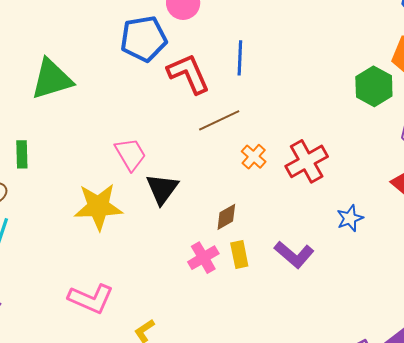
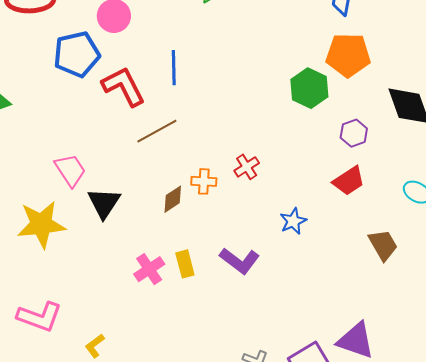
orange cross: (254, 157) -> (204, 181), moved, turned -35
red cross: (307, 161) -> (247, 167), size x0.6
brown diamond: (226, 217) -> (173, 199), moved

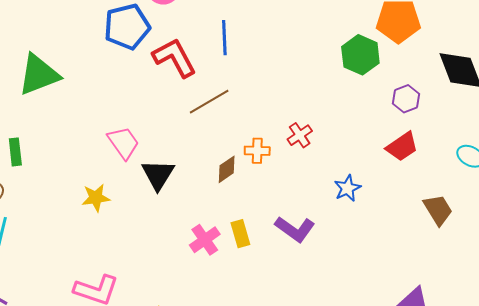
yellow star: (41, 224) -> (96, 198), size x0.6

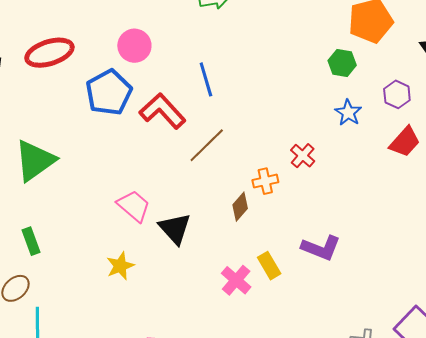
green hexagon: (360, 55) -> (342, 63), size x0.7
blue star: (347, 188) -> (348, 113), moved

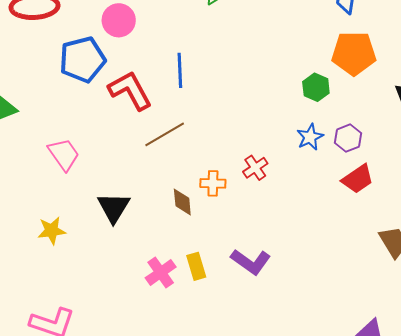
purple hexagon: (397, 94) -> (348, 138), moved
pink trapezoid: (134, 206) -> (64, 154), moved
brown diamond: (240, 207) -> (182, 202), turned -60

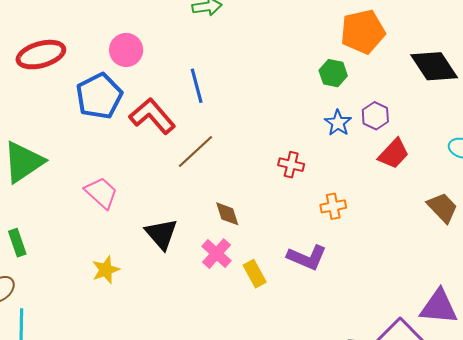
red cross: (255, 168) -> (291, 165), turned -30
orange cross: (213, 183) -> (333, 206), moved
pink cross: (161, 272) -> (217, 254), moved

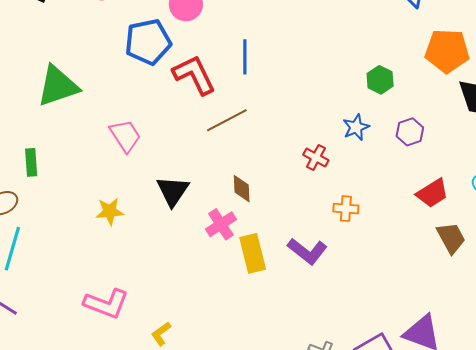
orange pentagon: (363, 32) -> (447, 51), moved
blue star: (338, 123) -> (356, 127), moved
red trapezoid: (394, 154) -> (432, 193), moved
yellow rectangle: (255, 274) -> (253, 253), size x1.4

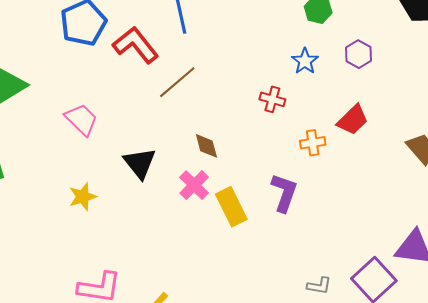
red trapezoid: (432, 193) -> (353, 120), moved
purple L-shape: (307, 251) -> (284, 193), turned -96

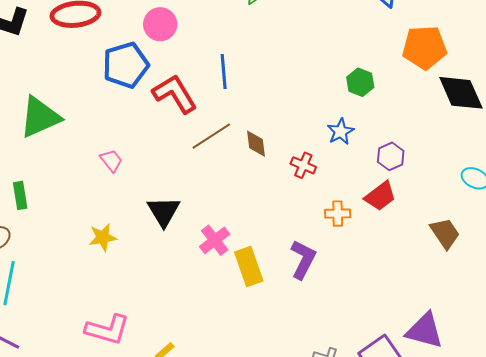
purple hexagon: (358, 54) -> (391, 156), moved
pink trapezoid: (81, 119) -> (111, 161), size x0.7
brown diamond: (206, 146) -> (256, 144), moved

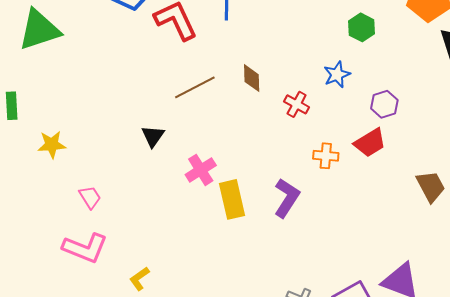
brown line: (211, 136) -> (195, 87), moved
pink trapezoid: (111, 161) -> (90, 197), moved
black triangle: (164, 211) -> (153, 136), size x0.7
yellow star: (103, 237) -> (52, 145), moved

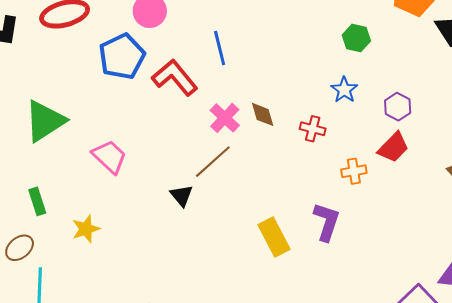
brown line: (195, 87) -> (213, 162), moved
pink cross: (201, 170) -> (225, 118), moved
pink trapezoid: (90, 197) -> (110, 157), moved, size x1.5

